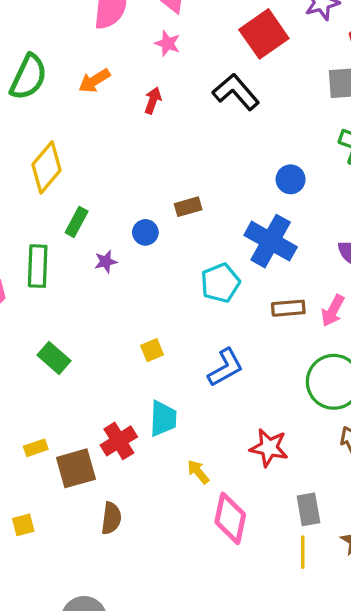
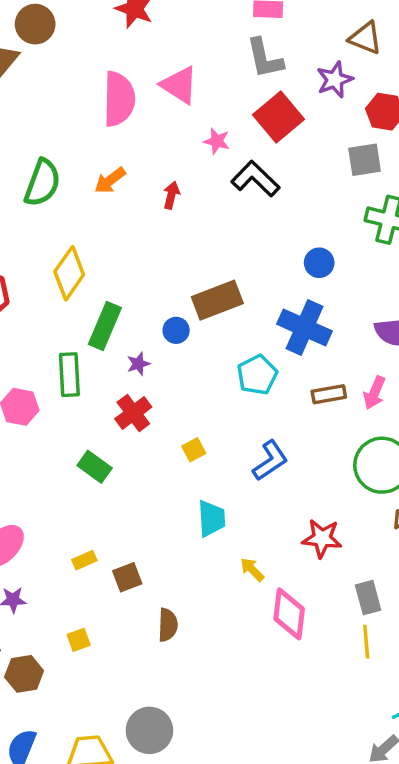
pink star: (168, 43) -> (217, 141), moved
brown rectangle: (188, 207) -> (217, 300), size x1.8
green rectangle: (77, 222) -> (105, 326), size x1.5
red cross: (119, 441) -> (133, 413), moved
brown square: (76, 468) -> (127, 577), size x0.7

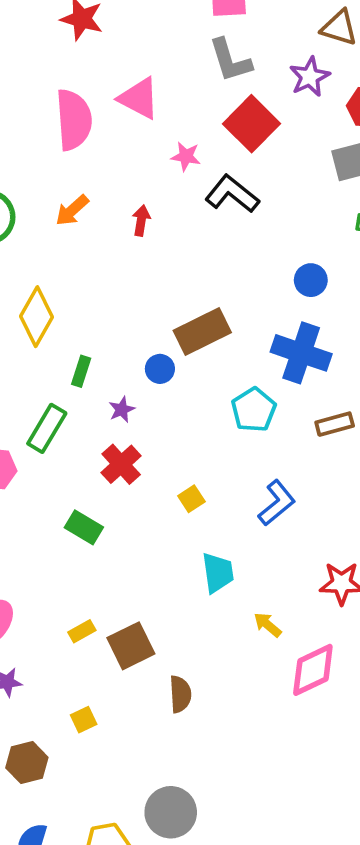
green rectangle: (105, 326) -> (81, 371), size x0.6
green rectangle: (69, 375) -> (47, 428), turned 39
brown square: (127, 577) -> (131, 646), size x1.4
pink diamond: (289, 614) -> (313, 670), turned 63

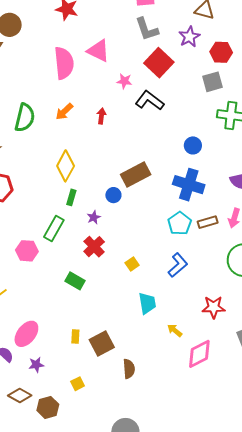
yellow diamond: (36, 317) -> (66, 166), moved
cyan pentagon: (254, 410) -> (180, 223), moved
yellow rectangle: (82, 631) -> (75, 336), turned -56

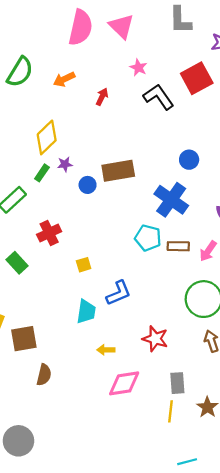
red square: (159, 63) -> (197, 78), moved
purple star: (94, 217) -> (65, 164), moved
cyan pentagon: (180, 223) -> (148, 238), turned 30
blue L-shape: (178, 265) -> (119, 293), moved
yellow arrow: (175, 330) -> (106, 350), turned -56

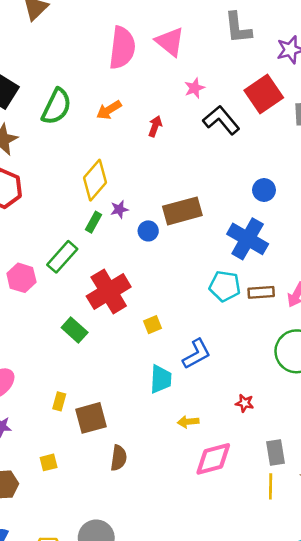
pink star: (138, 68) -> (194, 88), turned 30
red cross: (49, 233) -> (109, 291), size x1.5
red star: (155, 339) -> (245, 403), size x0.6

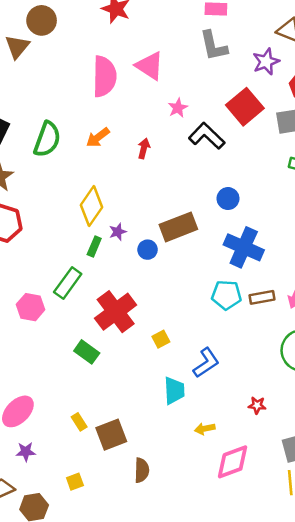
blue circle: (264, 190) -> (228, 199), moved
yellow rectangle: (59, 401) -> (79, 422), turned -42

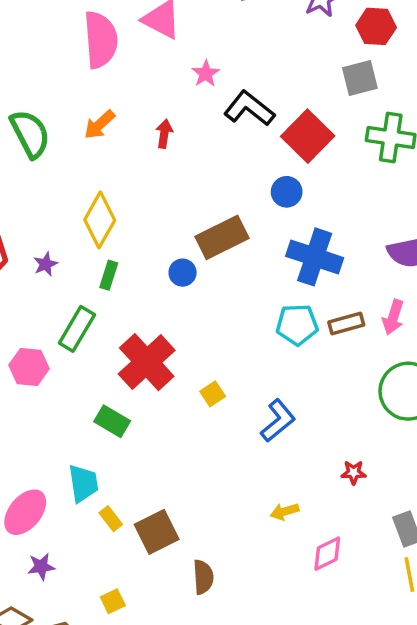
red square: (245, 107) -> (308, 136), moved
green semicircle: (47, 139) -> (30, 134), turned -42
purple star: (118, 232) -> (45, 264), moved
cyan trapezoid: (174, 391) -> (83, 483), moved
pink diamond: (233, 462) -> (327, 554), size x0.7

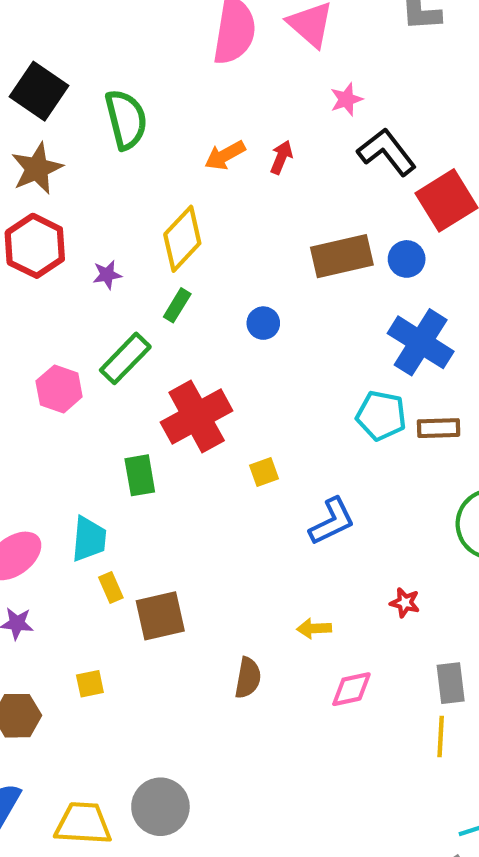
orange arrow: (99, 125) -> (225, 155), moved
brown rectangle: (222, 237) -> (342, 256), moved
green rectangle: (112, 421) -> (140, 475), turned 36
brown semicircle: (203, 577) -> (248, 678), moved

